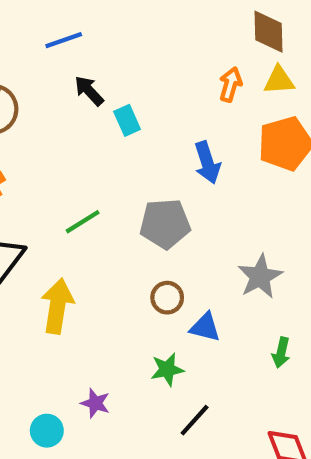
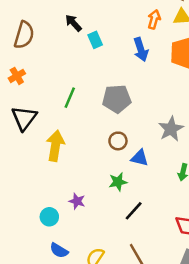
blue arrow: (207, 163) -> (141, 49), moved
green line: (83, 222) -> (70, 98), turned -35

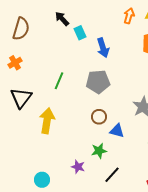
blue arrow: (141, 49) -> (103, 48), moved
purple star: (77, 201) -> (78, 167), moved

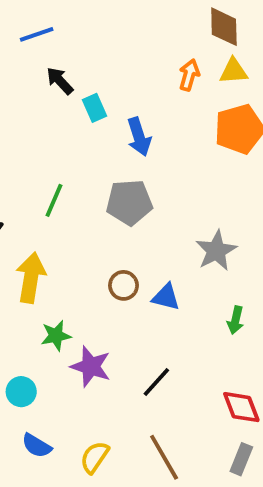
brown circle: (99, 117) -> (124, 285), moved
green star: (99, 151) -> (56, 336), moved
purple star: (78, 167) -> (91, 367), size x1.5

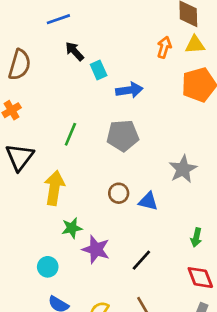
blue arrow: (139, 137) -> (129, 90), turned -80
green arrow: (235, 320) -> (196, 237), moved

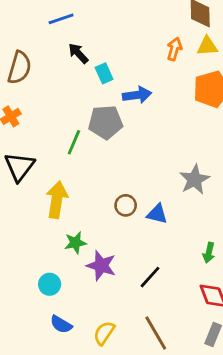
gray pentagon: (123, 136) -> (106, 122), moved

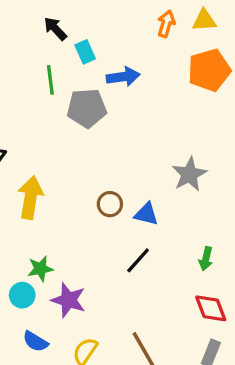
green line: (74, 142) -> (50, 80), moved, turned -30
green star: (75, 243) -> (40, 269), moved
purple star: (101, 266) -> (69, 300), moved
black line: (150, 277) -> (138, 260), moved

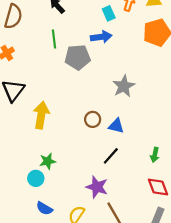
cyan rectangle: (85, 52) -> (109, 13), moved
gray star: (189, 174) -> (124, 86), moved
purple star: (69, 300) -> (97, 187), moved

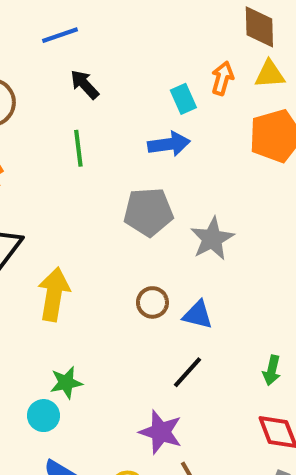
gray pentagon: (78, 57) -> (148, 212), moved

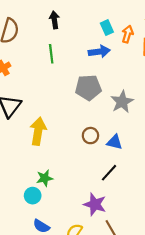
orange arrow: (222, 78) -> (128, 34), moved
black arrow: (85, 84) -> (54, 20), turned 35

